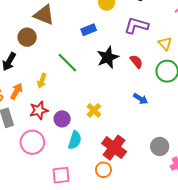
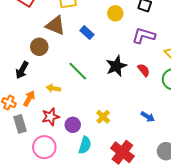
blue rectangle: (89, 30) -> (87, 33), moved, turned 64
yellow arrow: (42, 81) -> (53, 88), turned 80
blue arrow: (141, 99) -> (148, 117), moved

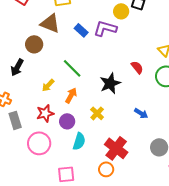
yellow circle: (115, 13) -> (121, 11), moved
purple L-shape: (144, 36) -> (105, 28), moved
black star: (116, 66) -> (110, 83), moved
yellow arrow: (53, 88) -> (48, 85), turned -56
orange arrow: (29, 98) -> (71, 95), moved

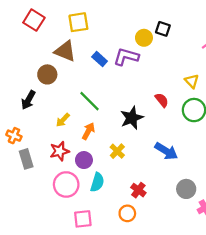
blue arrow: (141, 113) -> (166, 151), size x1.5
pink circle: (39, 143) -> (66, 184), moved
red cross: (116, 148) -> (138, 190), size x0.6

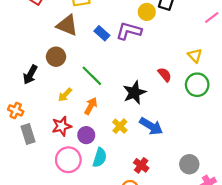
brown circle: (47, 74) -> (56, 57), moved
blue arrow: (166, 151) -> (151, 126), moved

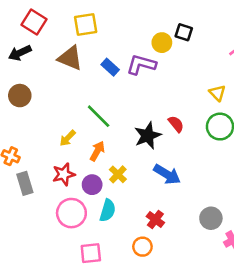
brown circle: (56, 57) -> (20, 96), moved
black arrow: (30, 75) -> (20, 53), moved, turned 36
red semicircle: (165, 75) -> (176, 124), moved
yellow cross: (120, 126) -> (118, 174), moved

